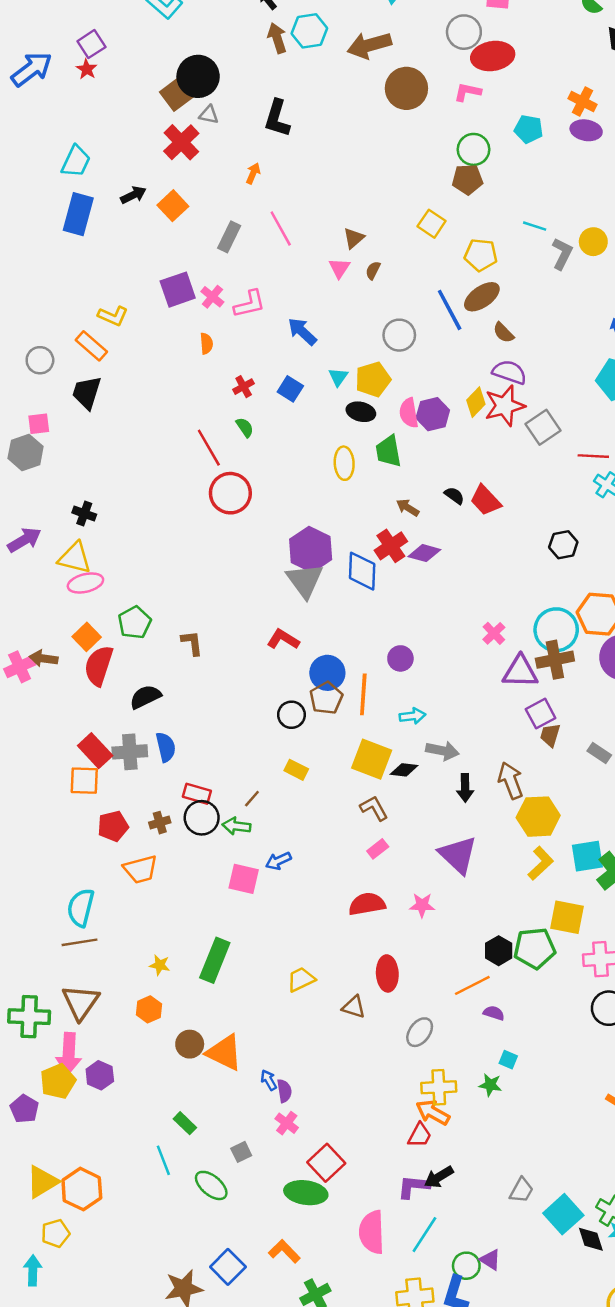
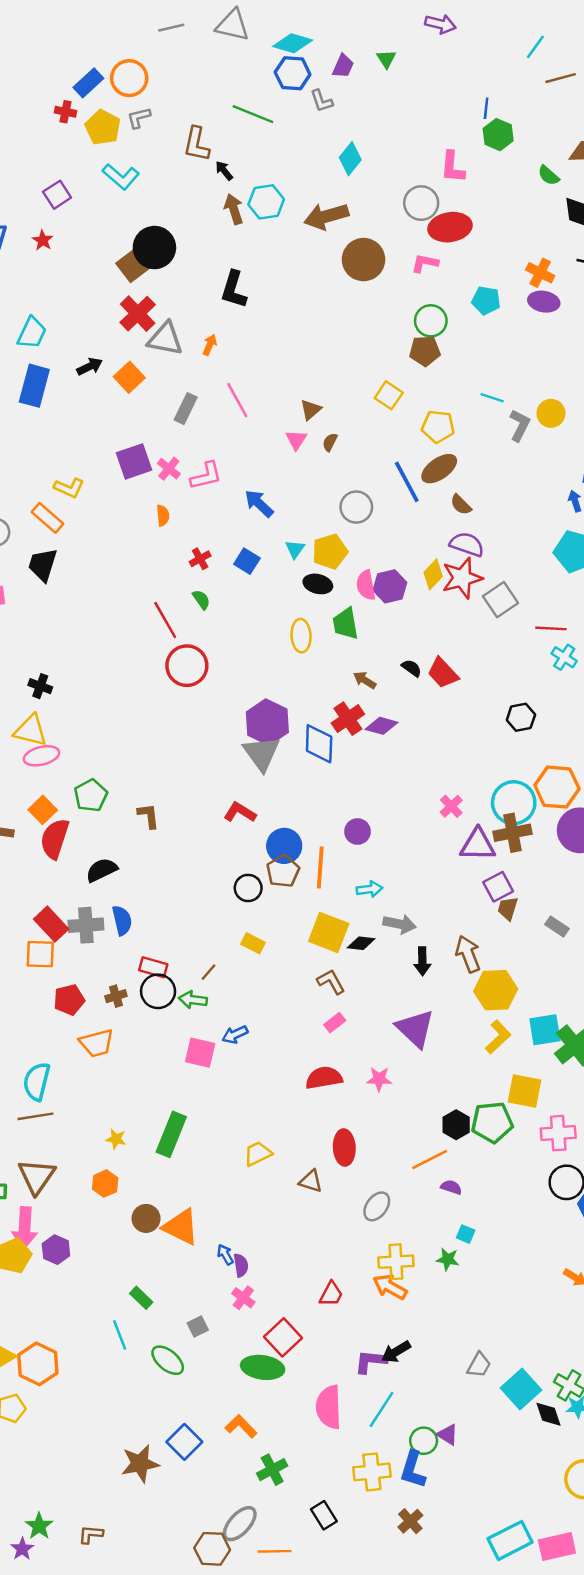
purple square: (91, 44) -> (57, 195), moved
gray triangle: (209, 115) -> (165, 339), moved, size x1.8
red trapezoid: (420, 1135) -> (331, 1294), moved

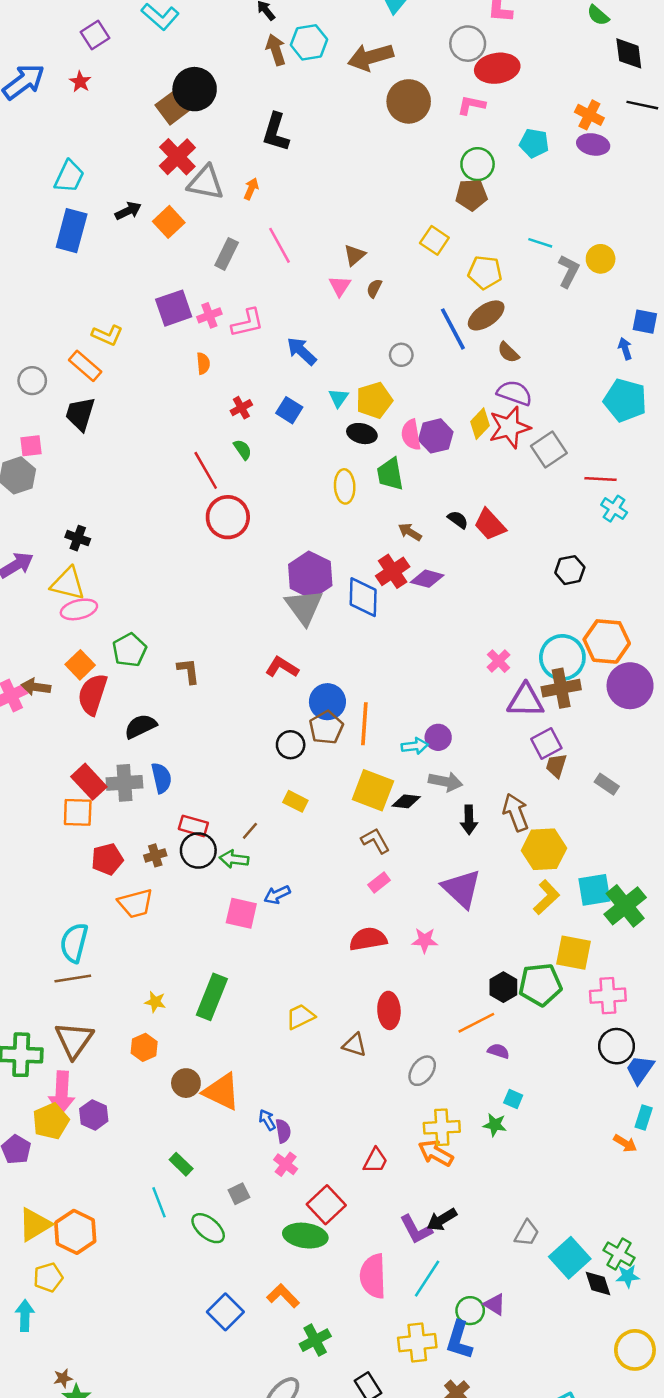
pink cross: (169, 469) -> (209, 315), turned 30
gray circle: (356, 507) -> (401, 355), size x0.7
purple circle: (357, 832) -> (438, 737), moved
purple L-shape: (371, 1361) -> (416, 1229), turned -124
brown star: (140, 1464) -> (63, 1378), moved, size x0.5

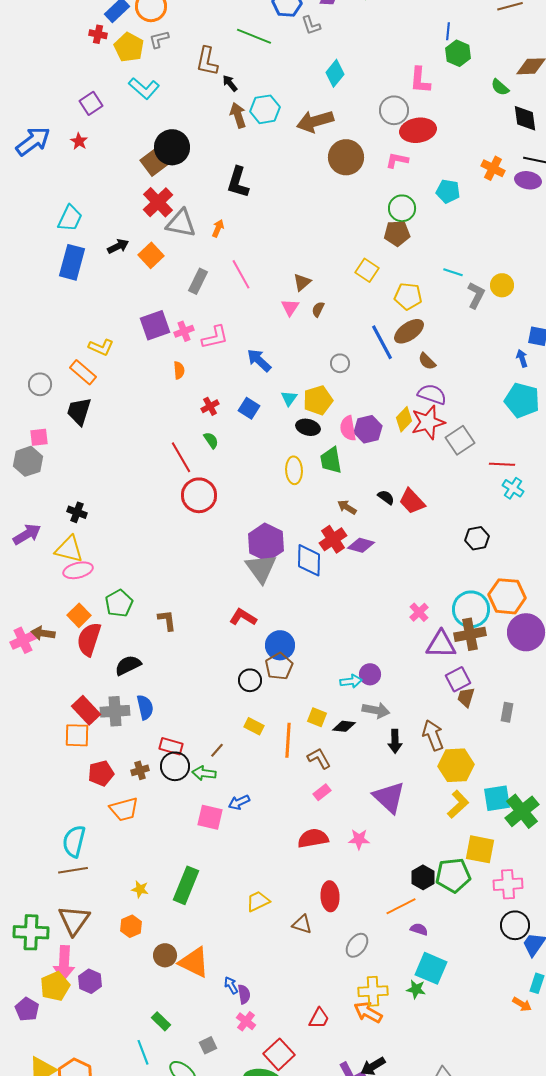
purple ellipse: (593, 144) -> (528, 180), moved
orange line: (364, 724) -> (288, 740), moved
gray rectangle: (607, 784) -> (507, 712), turned 66
yellow square: (373, 790) -> (317, 717), size x0.6
cyan square: (513, 1099) -> (431, 968), size x2.0

